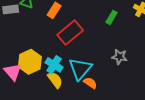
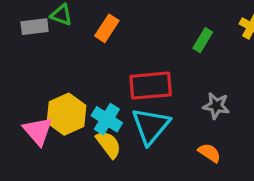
red rectangle: (70, 33) -> (151, 86), moved, turned 35
orange semicircle: (90, 83) -> (209, 153), moved

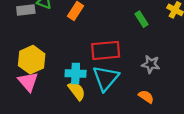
green rectangle: (203, 40) -> (141, 19), turned -63
yellow hexagon: (66, 114) -> (32, 60), moved
cyan cross: (107, 119) -> (76, 74), turned -30

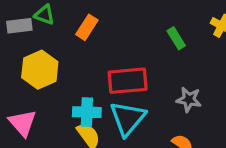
yellow hexagon: (32, 60) -> (40, 70), moved

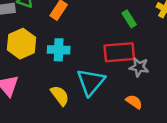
red rectangle: (128, 81) -> (119, 52), moved
cyan cross: (87, 112) -> (59, 50), moved

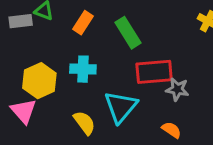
green rectangle: (129, 19) -> (128, 33), moved, size x1.5
yellow hexagon: (22, 44) -> (39, 81), moved

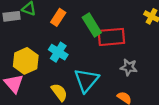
cyan cross: (83, 69) -> (58, 52), turned 30
red rectangle: (154, 72) -> (111, 37), moved

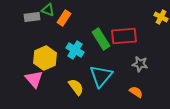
orange rectangle: (58, 17) -> (64, 18), moved
green rectangle: (92, 25) -> (101, 39), moved

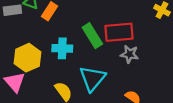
cyan cross: (75, 50) -> (62, 48), turned -30
gray star: (140, 64) -> (129, 54), moved

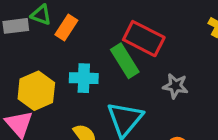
red rectangle: (119, 32) -> (144, 39), moved, turned 32

